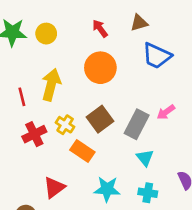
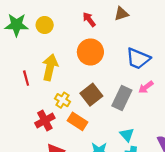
blue trapezoid: (157, 56) -> (138, 59), moved
red cross: (34, 134) -> (45, 120), moved
cyan triangle: (145, 158) -> (127, 135), moved

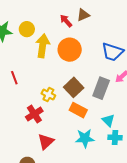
brown triangle: (121, 14) -> (83, 15), moved
yellow arrow: (50, 67) -> (43, 46), moved
orange rectangle: (78, 121) -> (78, 110), moved

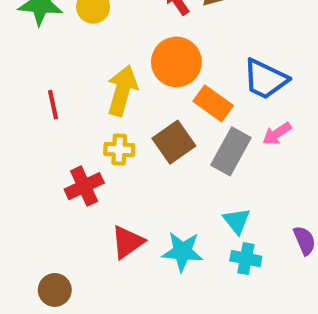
yellow arrow: (43, 46) -> (122, 90), moved
yellow cross: (48, 95) -> (119, 150), turned -32
orange rectangle: (78, 110) -> (213, 103), moved
red triangle: (46, 142) -> (127, 242), moved

